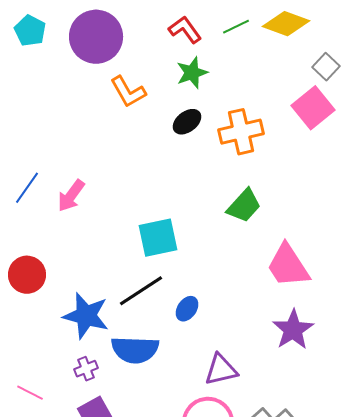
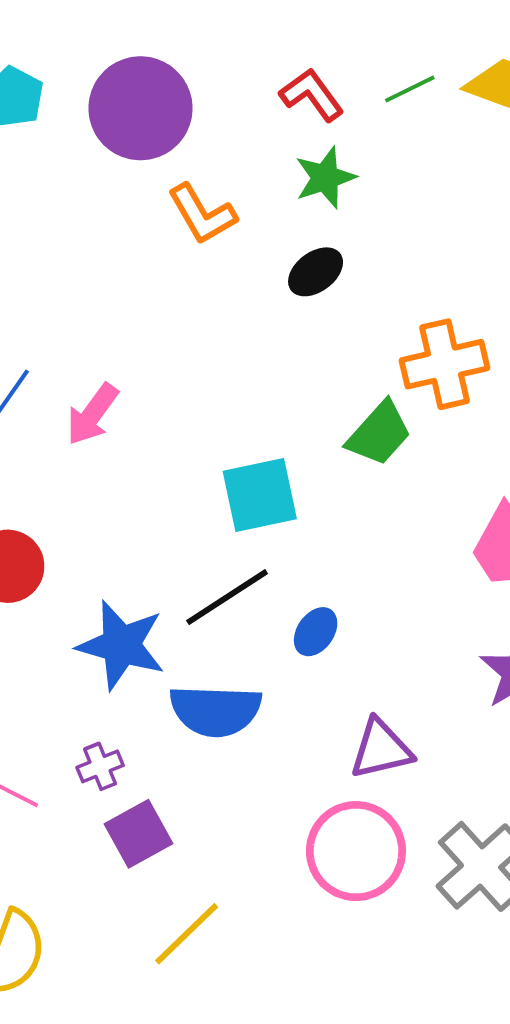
orange cross: (241, 132) -> (445, 364), moved
green trapezoid: (244, 206) -> (379, 433), moved
purple cross: (86, 369) -> (100, 766), moved

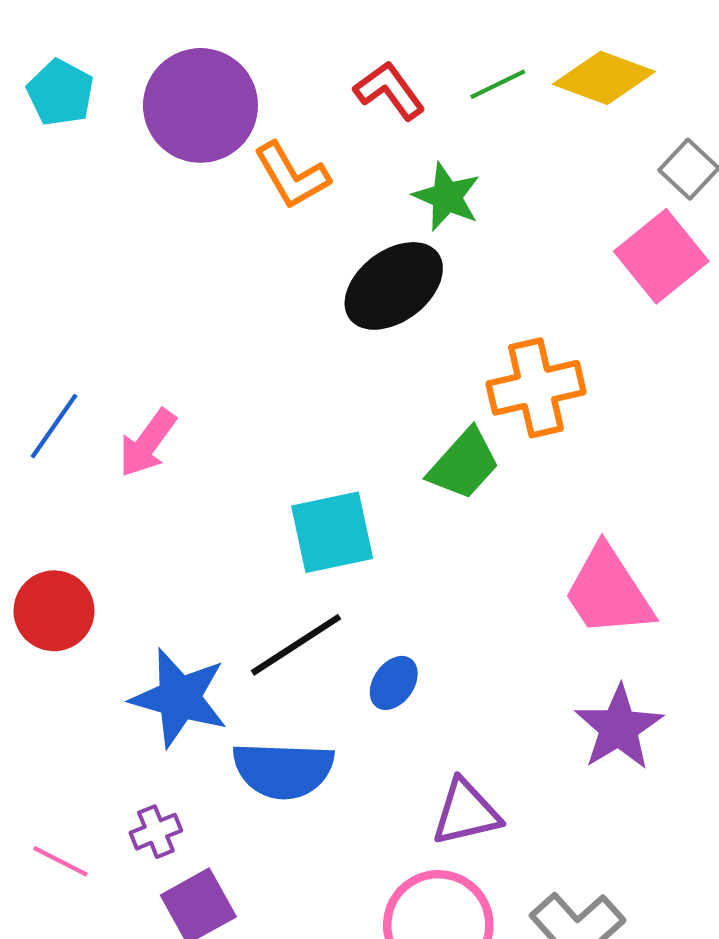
green star: (325, 178) -> (447, 197), moved, turned -30
orange L-shape: (202, 214) -> (292, 176), moved
black ellipse: (316, 272) -> (394, 286), size x1.6

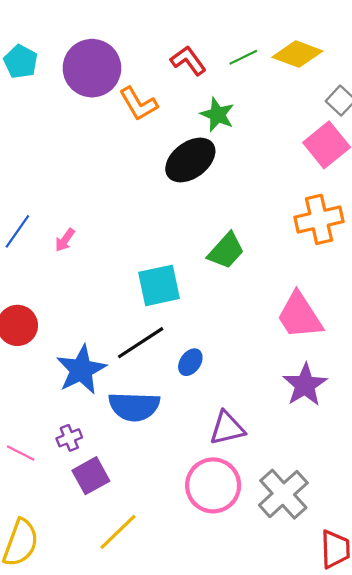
orange cross: (536, 388) -> (319, 219), moved
pink arrow: (147, 443) -> (65, 240), size x0.7
blue star: (179, 698) -> (81, 370), turned 30

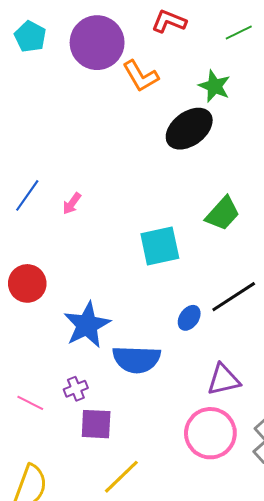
red L-shape: (188, 61) -> (169, 21), moved, turned -32
black line: (141, 343) -> (234, 297), moved
purple square: (91, 476) -> (96, 424), turned 32

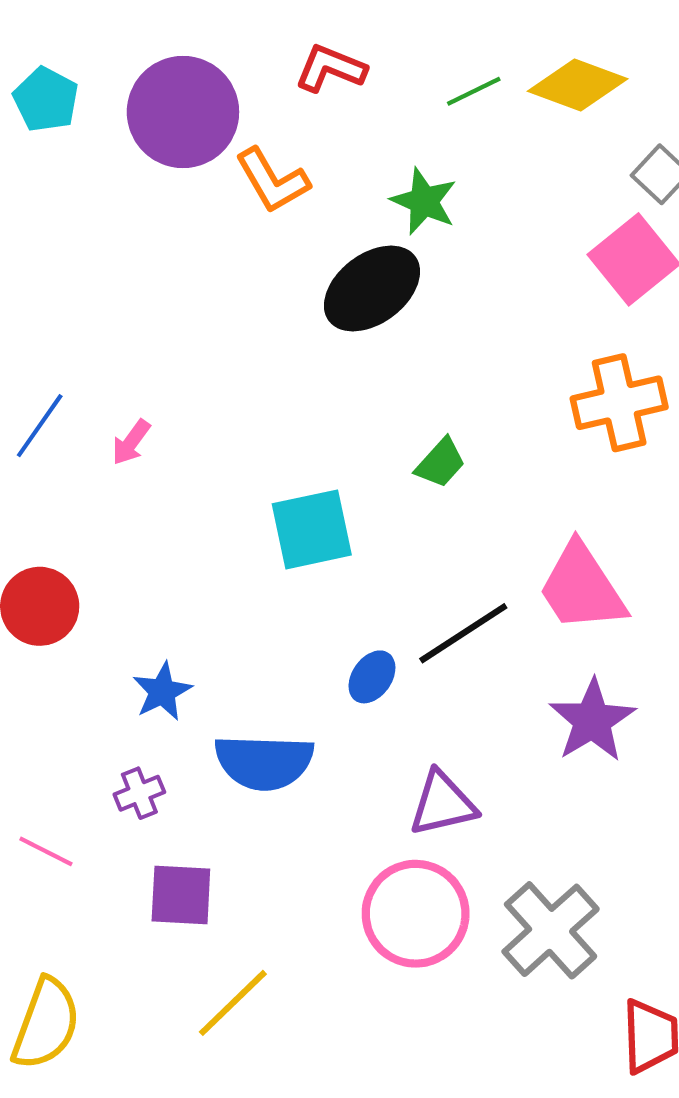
green trapezoid: (223, 214) -> (441, 463), size x0.7
blue star: (87, 325) -> (162, 691), size x0.6
purple cross: (76, 389) -> (139, 793), moved

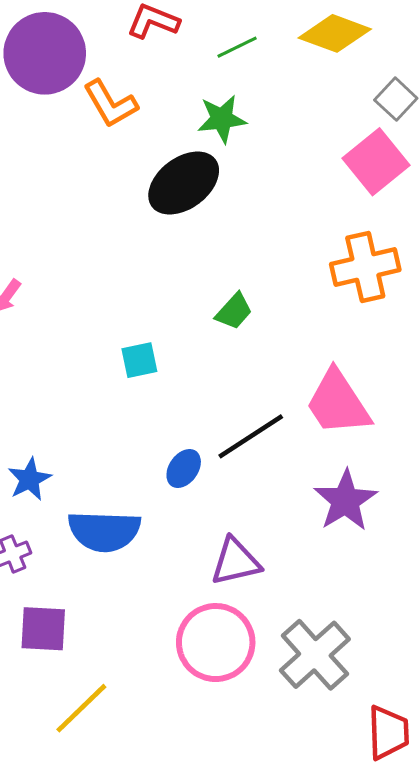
green line: (474, 91) -> (237, 47), moved
green star: (424, 201) -> (222, 119), turned -30
cyan square: (312, 529) -> (139, 360), size x0.6

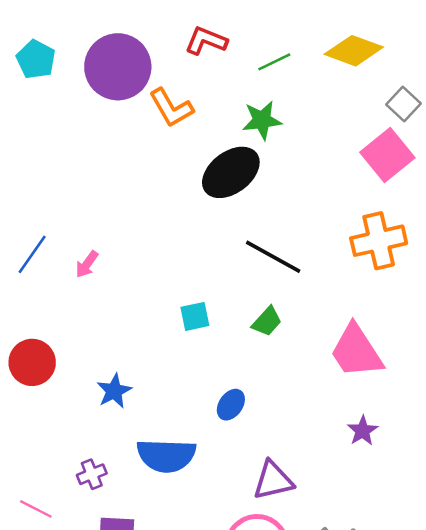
green trapezoid: (234, 311) -> (267, 321), moved
black line: (251, 436) -> (273, 257), moved, turned 62
blue star: (29, 479) -> (114, 391), moved
purple star: (345, 501) -> (363, 431), size x0.6

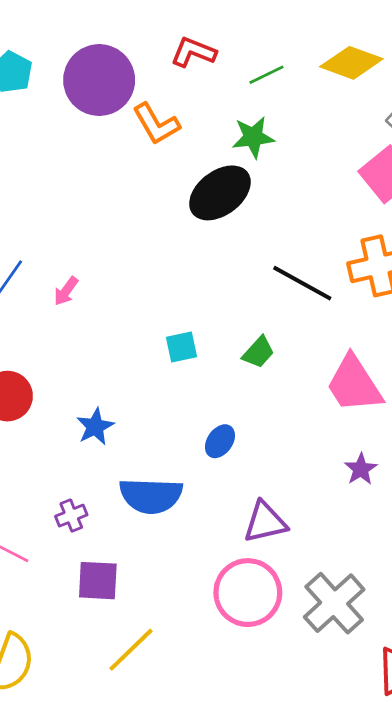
black line: (273, 257) -> (302, 283), moved

